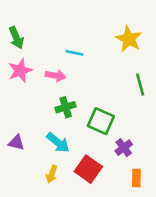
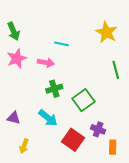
green square: (101, 121) -> (83, 100), turned 30
purple cross: (124, 148) -> (98, 129), moved, turned -32
yellow arrow: (52, 174) -> (24, 146), moved

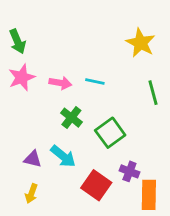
cyan line: (62, 44) -> (95, 82), moved
green cross: (54, 89) -> (71, 118), turned -35
purple triangle: (14, 118) -> (33, 159), moved
orange rectangle: (113, 147) -> (149, 195), size x1.5

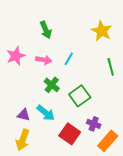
green arrow: (17, 41) -> (46, 30), moved
cyan line: (95, 82) -> (69, 59), turned -72
yellow arrow: (31, 194) -> (23, 140), size x1.5
orange rectangle: (149, 195) -> (108, 141), turned 40

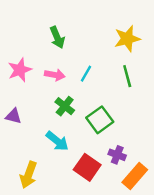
yellow star: (102, 31) -> (127, 39), turned 30
green line: (111, 67) -> (127, 76), moved
purple triangle: (24, 115) -> (14, 116), moved

